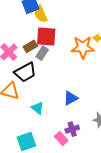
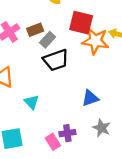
red square: (46, 36) -> (81, 23), moved
black trapezoid: (25, 72) -> (56, 60), moved
blue triangle: (71, 98) -> (90, 98), moved

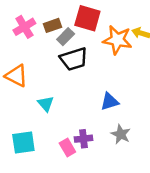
red square: (81, 23) -> (87, 18), moved

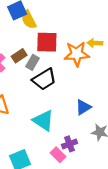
cyan triangle: (46, 104) -> (43, 121), moved, size x1.5

